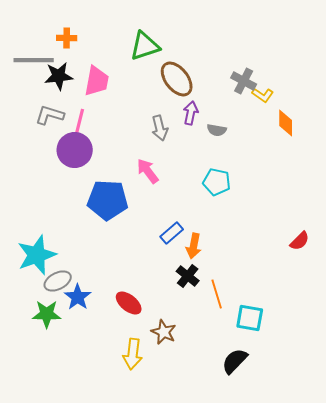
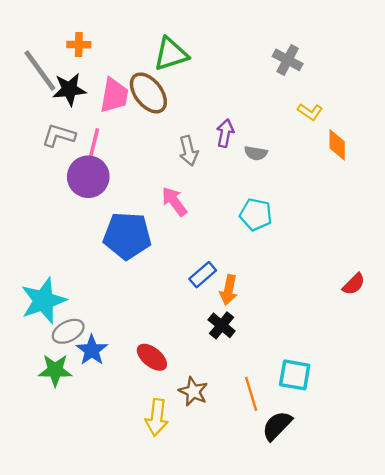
gray line: (34, 60) -> (40, 71), turned 54
brown ellipse: (177, 79) -> (148, 93), moved
gray cross: (244, 81) -> (288, 60), moved
orange line: (217, 294) -> (251, 394), moved

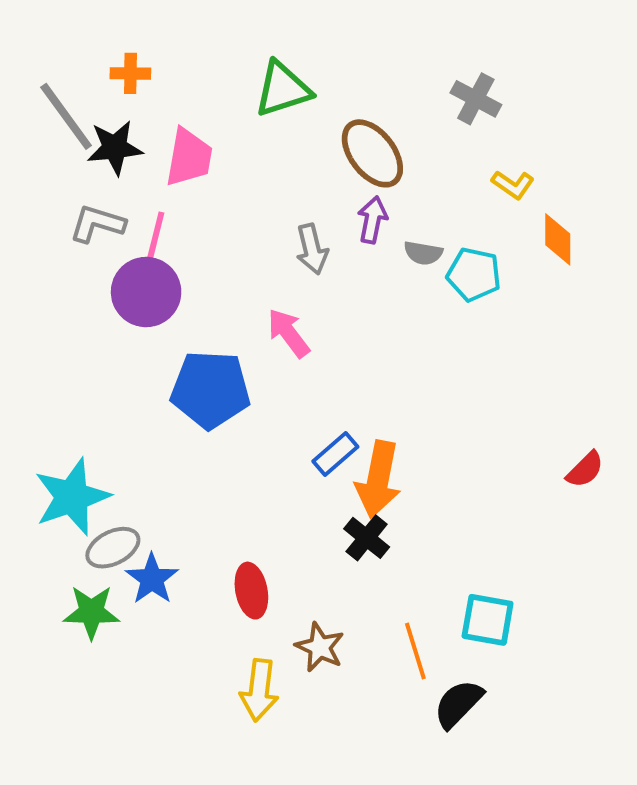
brown ellipse: (148, 93) -> (372, 153), moved
cyan pentagon: (256, 214) -> (474, 274), moved
orange arrow: (229, 290) -> (378, 479), size x1.5
red ellipse: (152, 357) -> (251, 591), turned 40

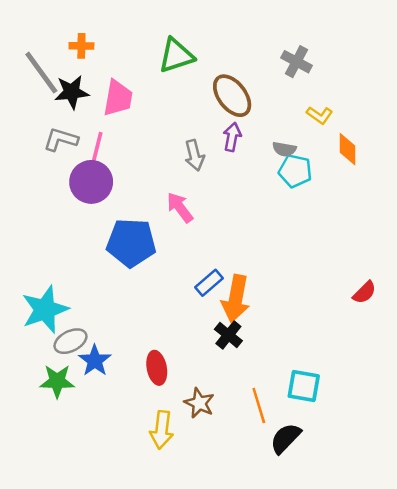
gray semicircle: (423, 253) -> (284, 149), moved

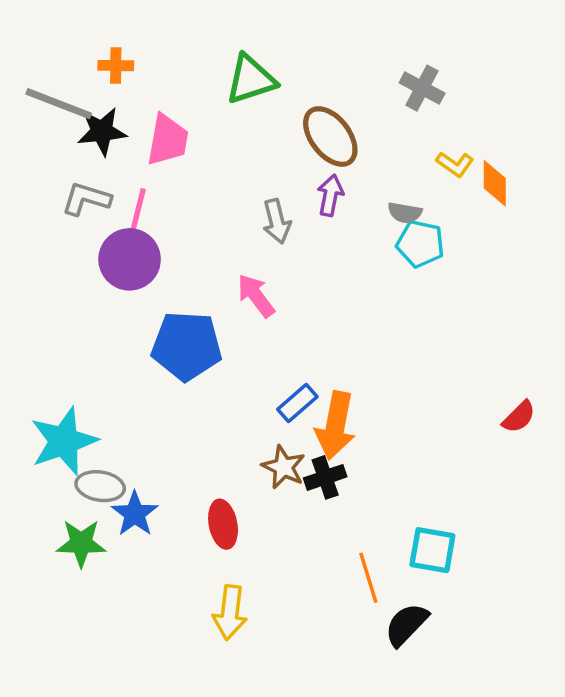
gray line: (41, 73) -> (59, 104), turned -33
orange diamond: (347, 149) -> (495, 183), moved
black cross: (228, 335) -> (325, 477), turned 32
gray ellipse: (70, 341) -> (100, 486), turned 36
brown star: (199, 403) -> (284, 467), moved

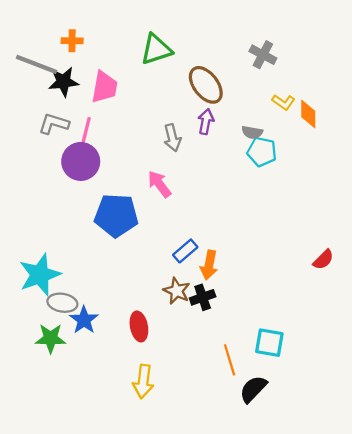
orange arrow: (336, 426) -> (209, 265), size x0.7

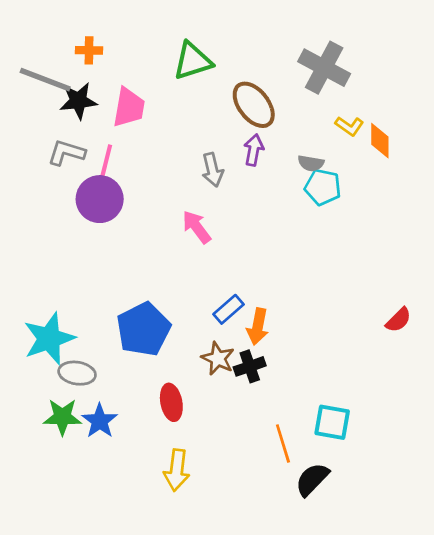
gray cross: (263, 55) -> (324, 68), size x1.5
blue pentagon: (116, 215) -> (143, 329), moved, turned -30
blue star: (84, 320) -> (100, 421), moved

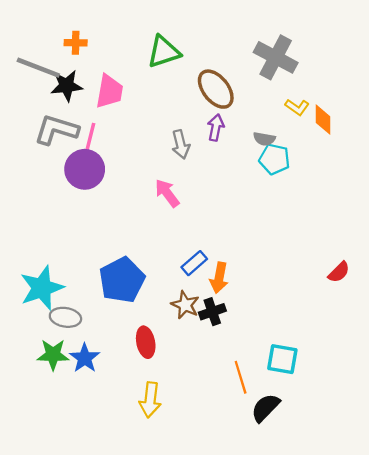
gray L-shape: (66, 153) -> (56, 130), size x1.4

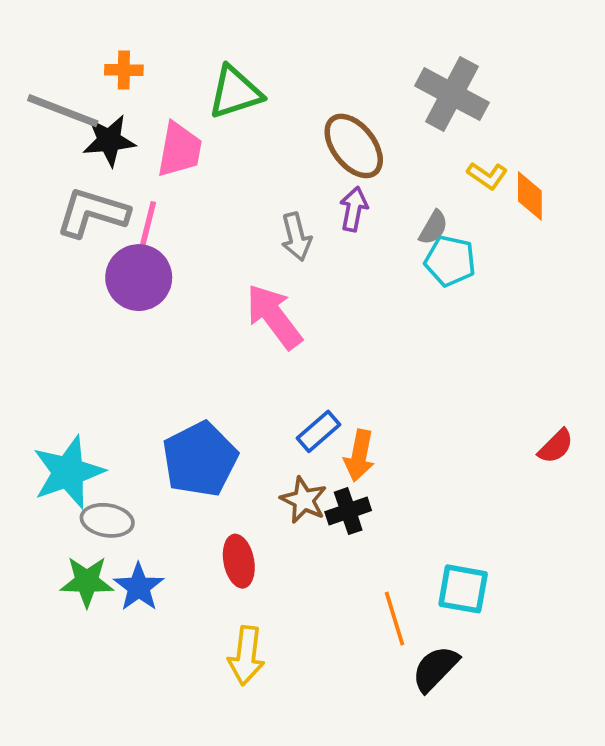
green triangle: (164, 52) -> (235, 92), moved
gray semicircle: (264, 139) -> (433, 228), turned -70
pink arrow: (167, 193) -> (274, 316), size x1.4

